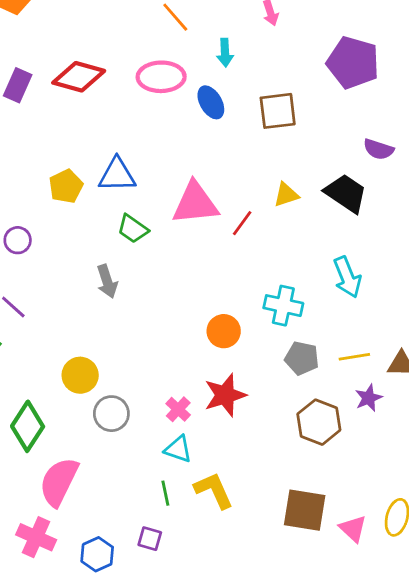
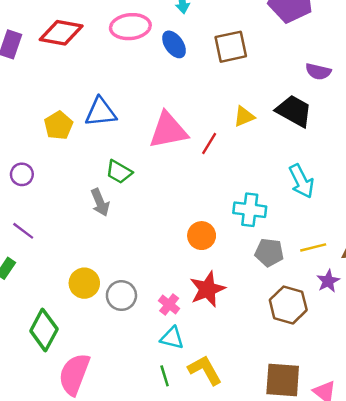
green trapezoid: (133, 229) -> (119, 172), moved
gray circle: (111, 414) -> (121, 296), moved

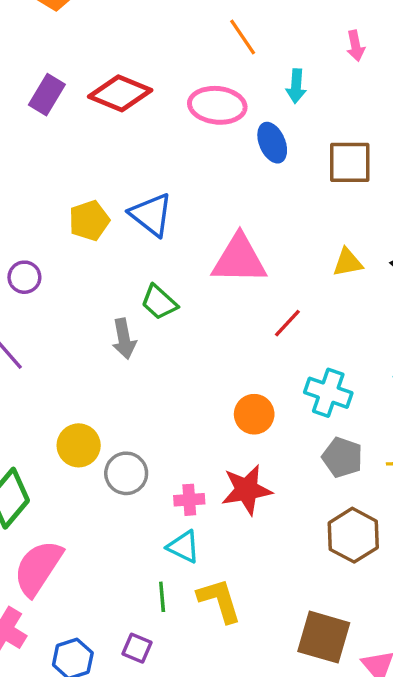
blue triangle: (101, 112) -> (151, 215), turned 32
red line: (209, 144) -> (287, 323), moved
pink cross: (169, 305) -> (189, 500), turned 36

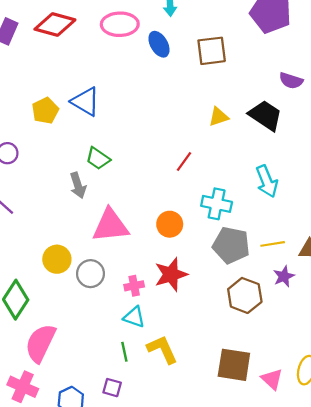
pink triangle: (239, 259) -> (110, 225), moved
gray pentagon: (342, 457) -> (231, 245), size x1.4

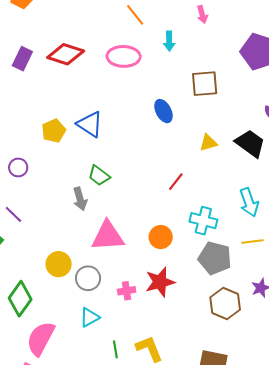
blue ellipse: (159, 44) -> (163, 111), moved
yellow line: (273, 244) -> (253, 242), moved
cyan triangle: (134, 317) -> (90, 317), moved, turned -50

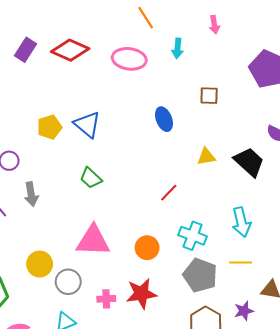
brown square: (205, 84) -> (209, 96), size x0.7
gray arrow: (80, 199) -> (31, 194), moved

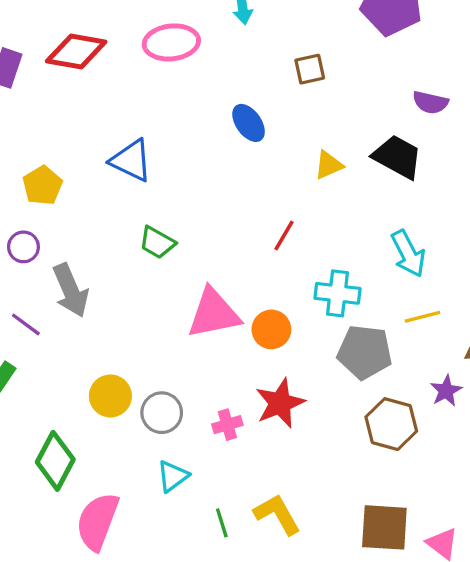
yellow pentagon: (49, 127) -> (42, 185), moved
gray arrow: (31, 194) -> (71, 290), size x1.4
pink triangle: (93, 241) -> (214, 313), moved

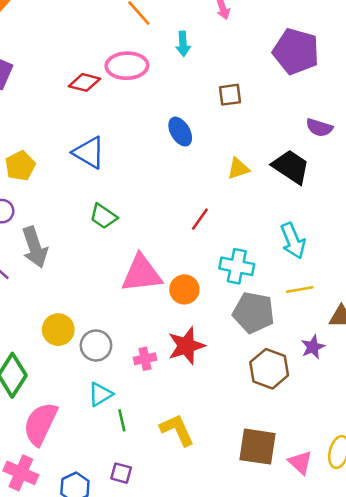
red diamond: (76, 51) -> (84, 82), moved, size x0.7
green line: (222, 523) -> (122, 420), moved

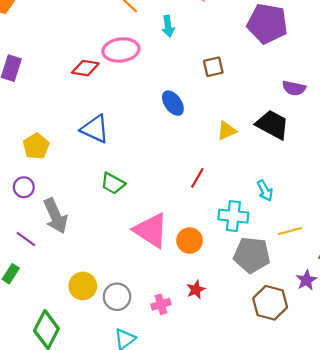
cyan arrow: (293, 241) -> (265, 191), moved, size x0.7
pink triangle: (142, 274) -> (151, 230), turned 45
red star: (186, 346) -> (196, 290), size x0.6

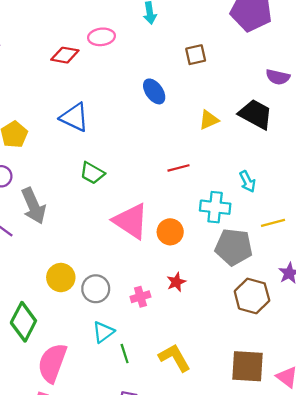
pink ellipse: (121, 50) -> (101, 37), size x0.7
red line: (197, 178) -> (179, 168), turned 45

